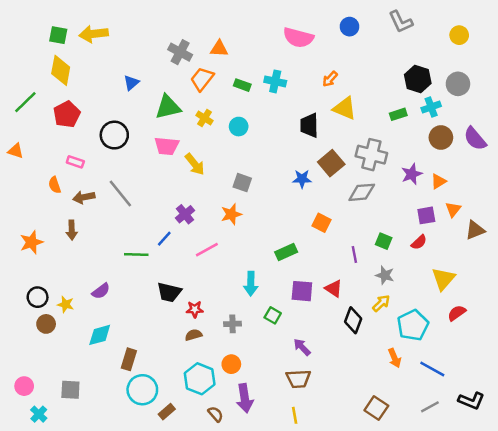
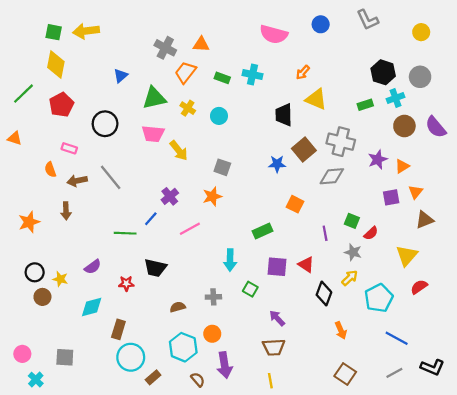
brown triangle: (475, 230) -> (425, 220), moved
red semicircle: (419, 242) -> (371, 233), moved
red star: (195, 309) -> (126, 284), moved
orange arrow: (395, 358) -> (341, 330), moved

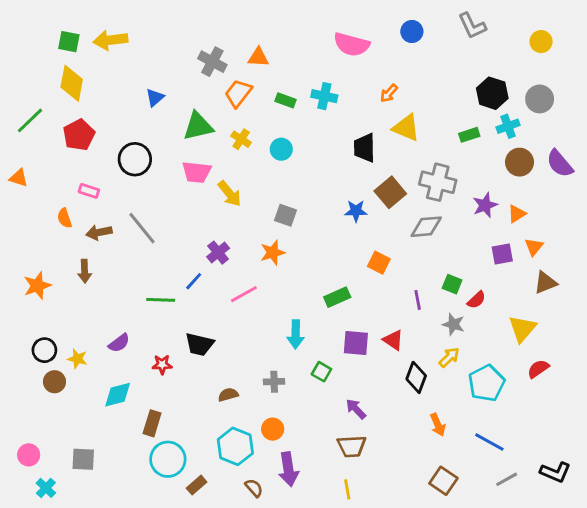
blue line: (397, 338) -> (489, 442), moved

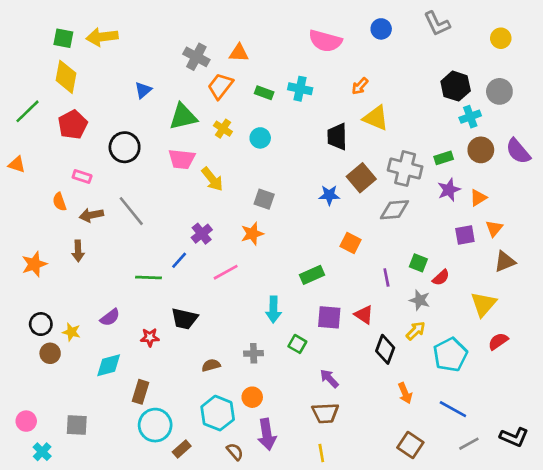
green rectangle: (469, 135) -> (444, 158), moved

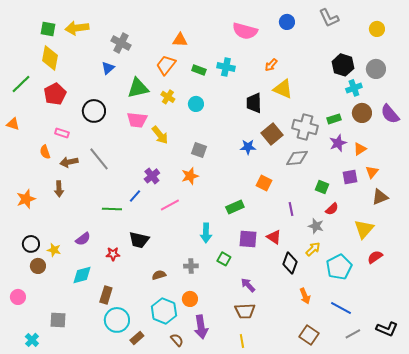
gray cross: (196, 57) -> (121, 43), moved
green square: (418, 263) -> (322, 187), moved
pink circle: (26, 421) -> (18, 297), moved

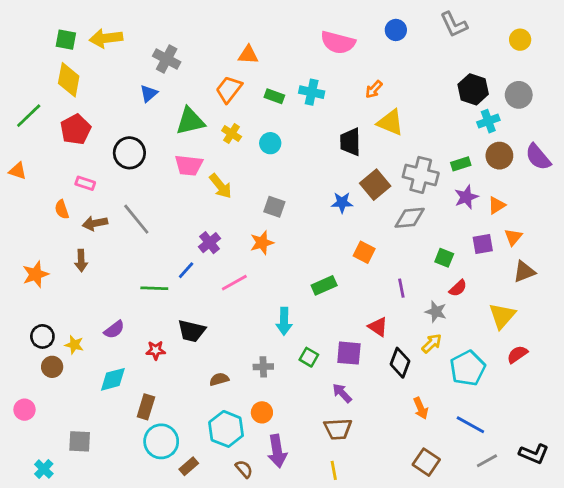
purple square: (248, 239) -> (349, 353), moved

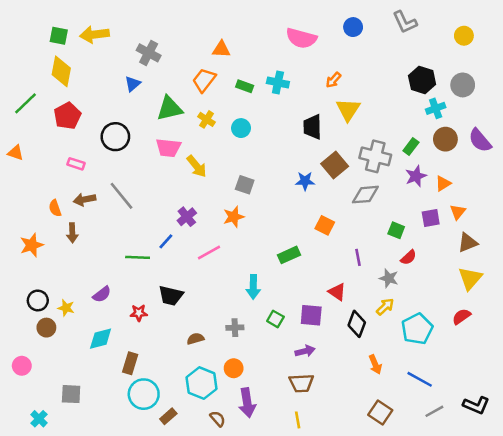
yellow triangle: (390, 122) -> (348, 110), turned 40
green rectangle: (461, 164) -> (411, 147), turned -35
orange semicircle: (62, 209) -> (55, 208), moved
yellow triangle: (502, 316) -> (470, 278), moved
purple arrow: (342, 393) -> (305, 351), turned 120

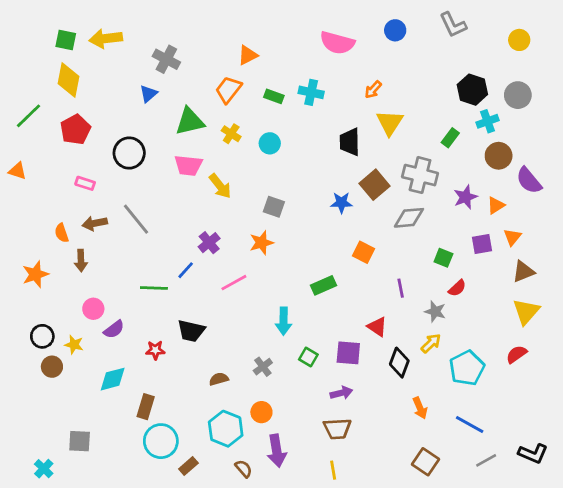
orange triangle: (221, 49) -> (248, 55), turned -30
purple semicircle: (480, 140) -> (529, 181), moved
green rectangle: (411, 147) -> (450, 138), moved
gray cross: (235, 328) -> (263, 367), turned -35
pink circle: (22, 366) -> (93, 309), moved

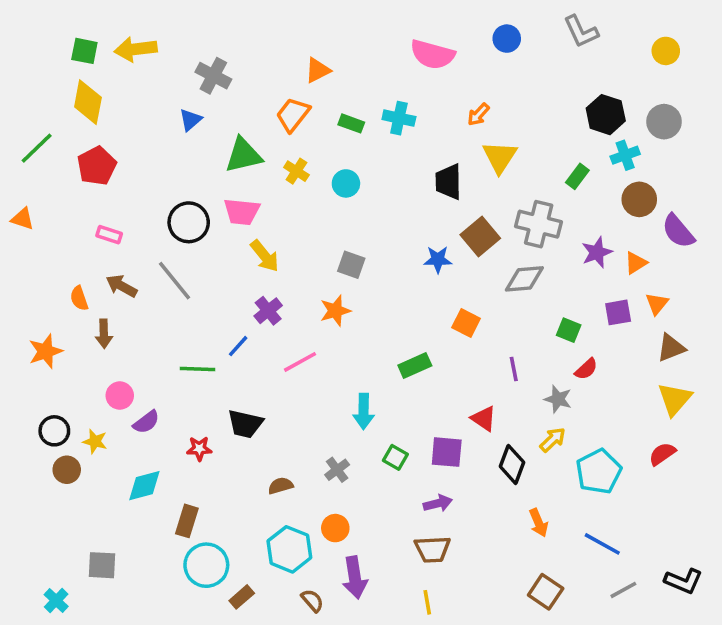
black circle: (129, 153) -> (189, 222), moved
yellow arrow: (220, 186) -> (265, 256), moved
brown arrow: (95, 223) -> (122, 286), turned 40

